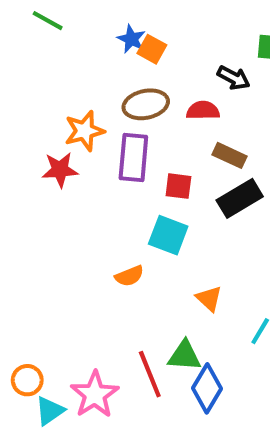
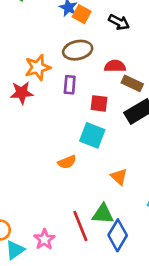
black arrow: (234, 78) -> (119, 22), moved
red semicircle: (203, 111) -> (115, 66), moved
purple rectangle: (133, 157) -> (70, 85), size x0.6
pink star: (95, 394) -> (44, 239), size x0.7

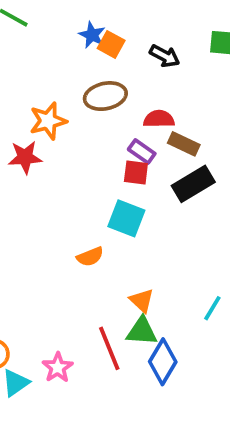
purple rectangle: (70, 85) -> (142, 151), moved, turned -60
orange triangle: (119, 177) -> (142, 301), moved

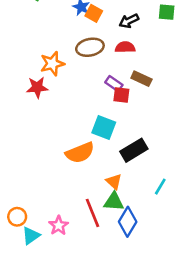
black arrow: (165, 56) -> (129, 21), turned 126
red semicircle: (159, 119) -> (125, 47), moved
red square: (136, 173) -> (121, 95), moved
black rectangle: (193, 184) -> (134, 150), moved
orange semicircle: (90, 257) -> (80, 153), size x1.6

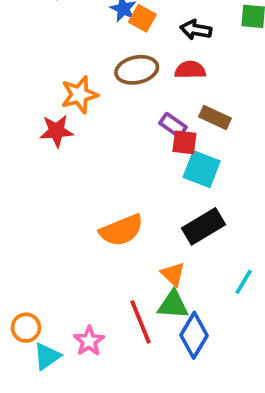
black arrow: (129, 21) -> (196, 30), turned 36
cyan square: (104, 128) -> (202, 169), moved

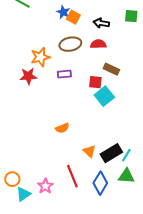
purple rectangle: (173, 125) -> (64, 74), moved, turned -40
cyan square: (202, 169) -> (104, 96), turned 30
black rectangle: (204, 226) -> (111, 153), moved
orange semicircle: (121, 230) -> (62, 128), size x0.6
green triangle: (173, 305) -> (126, 176), moved

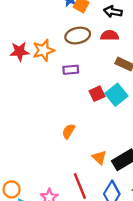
red star: (28, 76) -> (20, 51), moved
red square: (95, 82) -> (97, 94), moved, turned -32
orange semicircle: (62, 128) -> (69, 131), turned 144

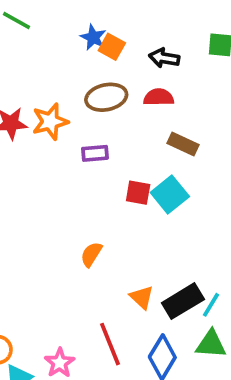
red square: (97, 94) -> (138, 193), turned 35

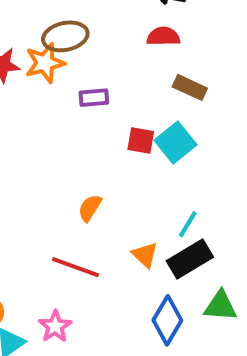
brown ellipse: (106, 97) -> (65, 36), moved
cyan line: (211, 305) -> (188, 224), moved
red line: (110, 344) -> (76, 267), moved, turned -48

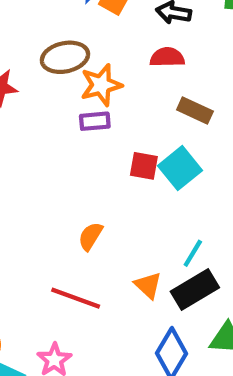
orange star: (45, 63) -> (101, 85), moved

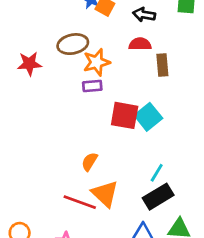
brown rectangle: (195, 111) -> (162, 65), moved, turned 60
red square: (144, 166) -> (125, 115), size x1.5
orange triangle: (148, 285) -> (105, 194), moved, size x1.5

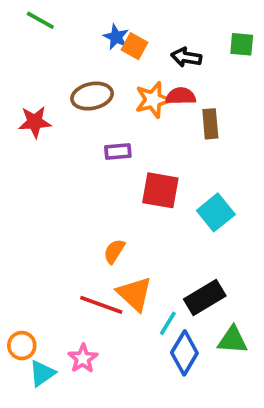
orange star: (97, 62) -> (153, 100), moved
cyan square: (148, 117) -> (216, 212), moved
cyan line: (157, 173) -> (168, 323), moved

